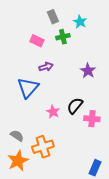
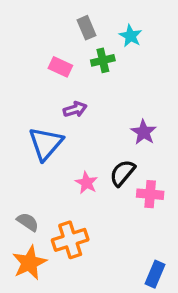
purple star: (88, 71) -> (144, 132), moved

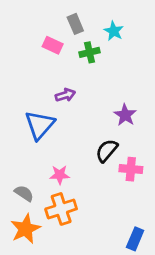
pink rectangle: (60, 67) -> (53, 45), moved
pink star: (86, 183) -> (60, 175), moved, turned -30

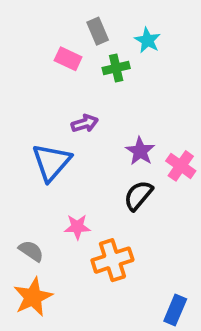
purple star: (125, 115) -> (140, 151), moved
pink cross: (131, 169) -> (181, 166), moved, turned 30
orange cross: (61, 209) -> (112, 260), moved

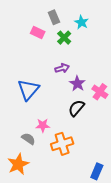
green cross: (116, 68) -> (64, 38), turned -32
purple arrow: (85, 123) -> (62, 68), moved
gray semicircle: (31, 251) -> (28, 139), moved

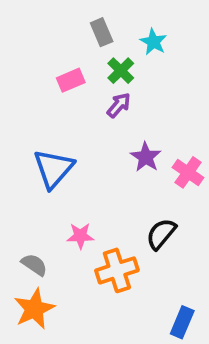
pink rectangle: (38, 33) -> (71, 80), moved, turned -48
purple arrow: (62, 68) -> (119, 105), moved, turned -32
black semicircle: (76, 108) -> (161, 234), moved
gray semicircle: (28, 139) -> (34, 265), moved

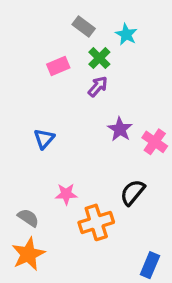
gray rectangle: (102, 32) -> (84, 26), turned -30
blue triangle: (54, 169) -> (44, 139), size x0.6

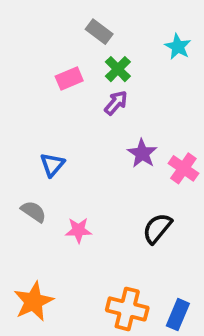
cyan star: (126, 34) -> (178, 47), moved
gray semicircle: (28, 218) -> (34, 212), moved
orange cross: (96, 222) -> (127, 309), moved, turned 32

